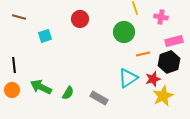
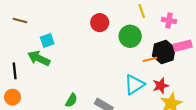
red circle: (80, 19) -> (100, 23), moved
black hexagon: (169, 62) -> (164, 52), moved
green arrow: (41, 87) -> (39, 58), moved

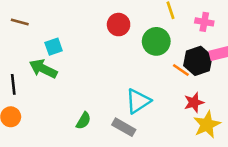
orange line: (150, 59) -> (181, 70), turned 48
cyan triangle: (134, 85) -> (138, 101), moved

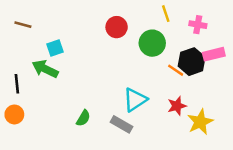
red star: (194, 102) -> (177, 106), moved

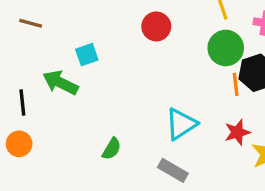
green circle: (152, 43) -> (226, 48), moved
cyan square: (55, 48) -> (87, 55), moved
orange line: (176, 70) -> (236, 84), turned 49
gray rectangle: (121, 124) -> (173, 170), moved

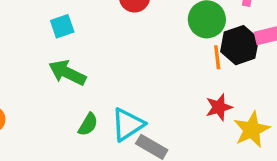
green arrow: (60, 83) -> (67, 73), moved
cyan triangle: (181, 124) -> (128, 124), moved

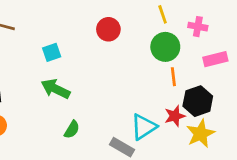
black hexagon: (240, 45) -> (198, 101), moved
cyan triangle: (128, 124) -> (144, 127), moved

